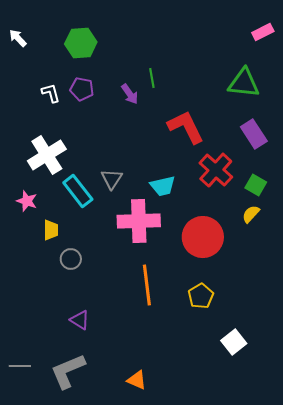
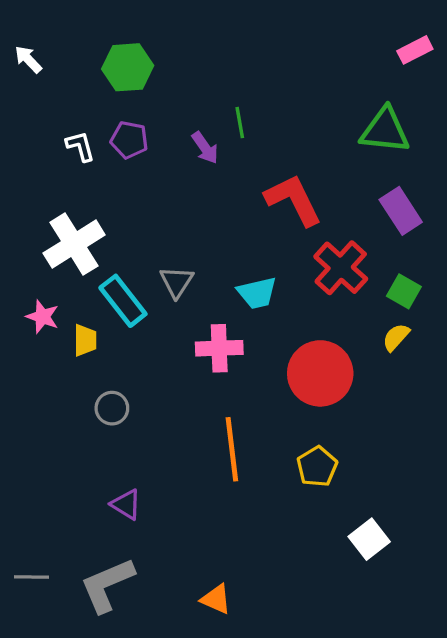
pink cross: (139, 221) -> (219, 348), size x0.7
yellow trapezoid: (51, 230) -> (85, 340), moved

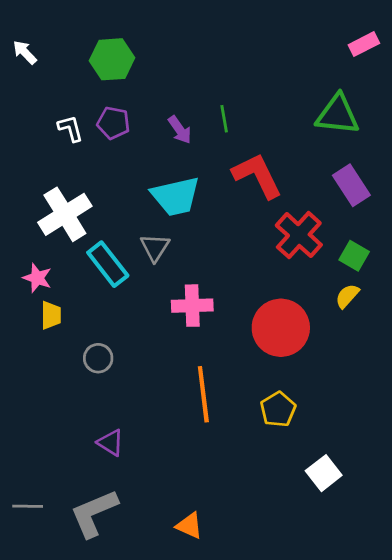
green line: (240, 123) -> (224, 119), moved
cyan trapezoid: (257, 293) -> (176, 196), moved, size x1.4
yellow trapezoid: (85, 340) -> (51, 315), moved

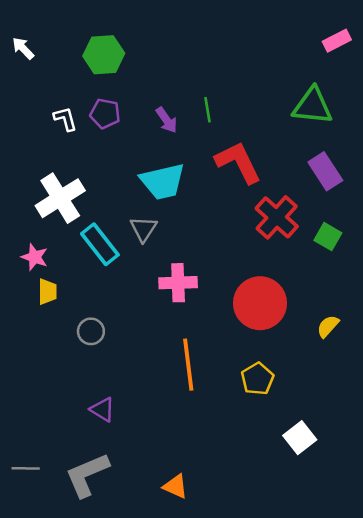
yellow semicircle: (347, 296) -> (328, 326), moved

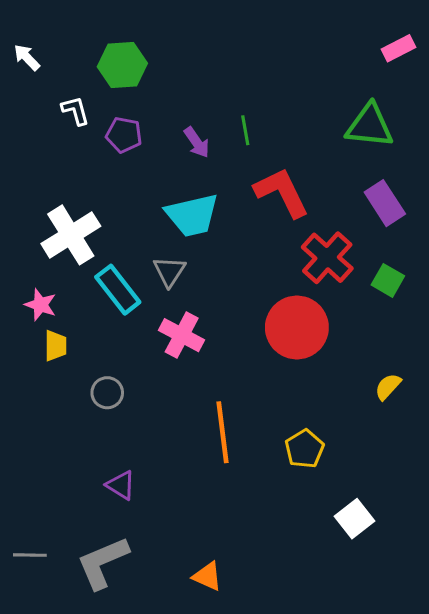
white L-shape: (65, 119) -> (75, 111), moved
pink cross: (178, 283) -> (182, 335), moved, turned 30
red circle: (260, 303) -> (297, 327), moved

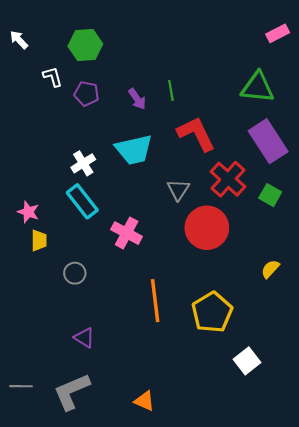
purple rectangle: (385, 203) -> (268, 141), size x1.4
white cross: (71, 235) -> (83, 163), moved, size x0.6
gray triangle: (169, 271) -> (178, 190), moved
yellow pentagon: (304, 449) -> (212, 312), size x1.5

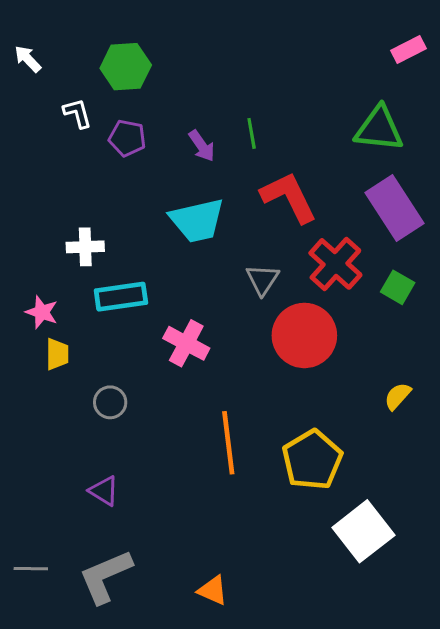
white cross: (83, 163) -> (85, 247), moved, turned 30
cyan rectangle: (82, 201) -> (121, 297), turned -60
purple triangle: (84, 338) -> (104, 491), moved
white square: (247, 361) -> (363, 531), size x1.5

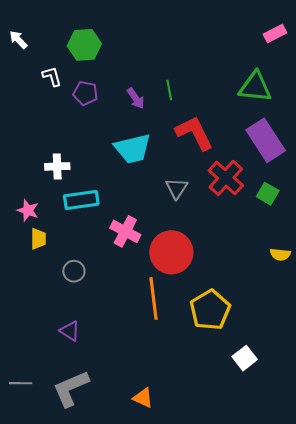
red circle: (304, 335) -> (171, 252), moved
yellow semicircle: (398, 396) -> (280, 254), moved, turned -126
white square: (363, 531) -> (245, 358), size x0.6

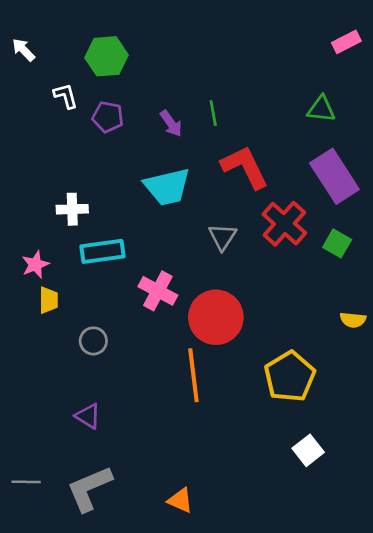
green triangle: (255, 87) -> (321, 109), size x0.7
pink star: (28, 210) -> (35, 265), turned 30
yellow pentagon: (210, 310) -> (290, 377), moved

